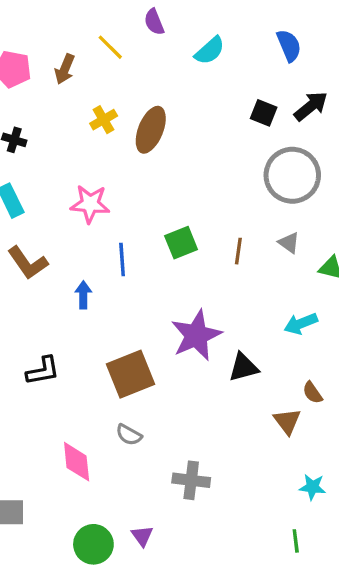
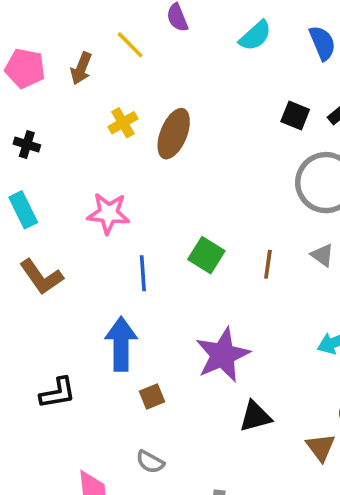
cyan semicircle: (210, 51) -> (255, 36), moved
green square: (181, 243) -> (206, 255), turned -36
blue arrow: (83, 295) -> (121, 344), moved, size x1.8
black triangle: (243, 367) -> (255, 416), moved
brown square: (131, 374) -> (152, 397), size x0.5

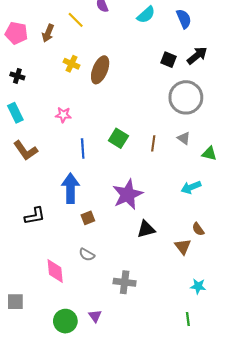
yellow cross: (123, 123) -> (71, 64), turned -35
pink star: (108, 213) -> (63, 115), size x0.7

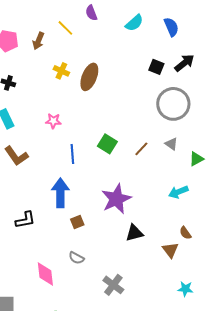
brown line: (153, 143) -> (141, 149), turned 35
green triangle: (209, 154) -> (196, 159), turned -42
gray cross: (125, 282) -> (113, 285), turned 30

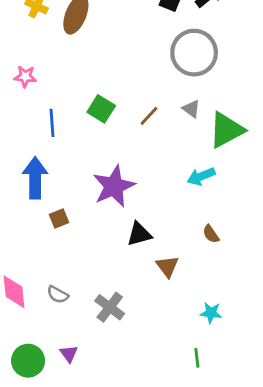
green triangle: (196, 159) -> (226, 130), size x1.8
brown triangle: (170, 250) -> (167, 266), moved
gray semicircle: (76, 258) -> (58, 295), moved

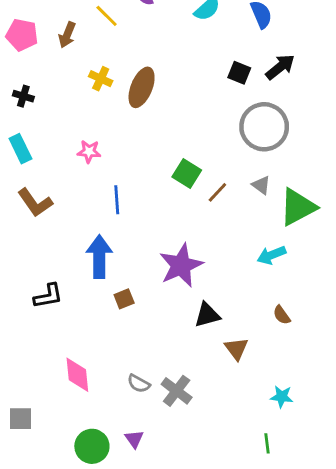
green square: (101, 109) -> (187, 173), moved
gray semicircle: (58, 295) -> (139, 384), moved

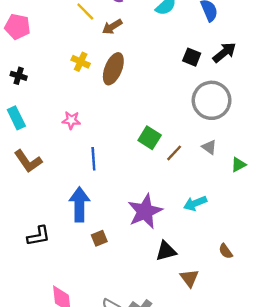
brown arrow: (67, 35) -> (112, 27), moved, turned 36
green triangle: (298, 207) -> (238, 165), size x0.5
cyan arrow: (271, 255) -> (195, 203), moved

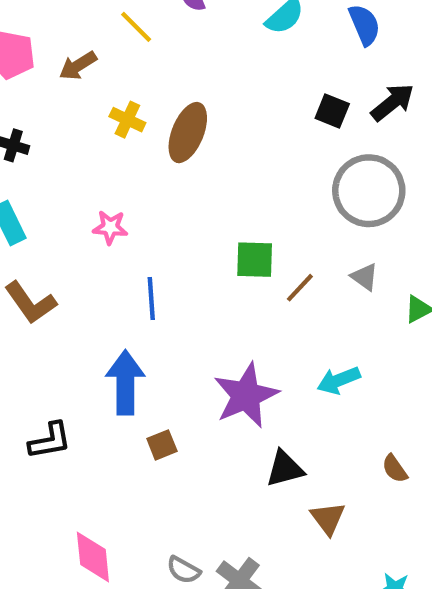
brown arrow: (112, 27) -> (78, 66), moved
green square: (150, 138) -> (255, 260), turned -30

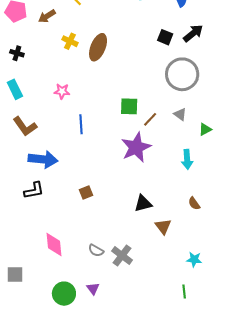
cyan arrow: (339, 380) -> (187, 159), moved, turned -72
blue arrow: (125, 382) -> (43, 159), moved, turned 96
purple star: (246, 395) -> (136, 147), moved

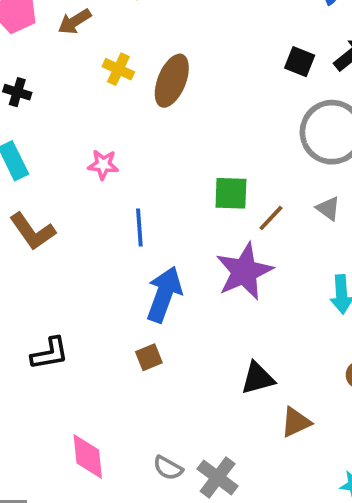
blue arrow: (43, 159) -> (164, 294), moved, turned -76
brown triangle: (163, 226) -> (296, 422), turned 42

